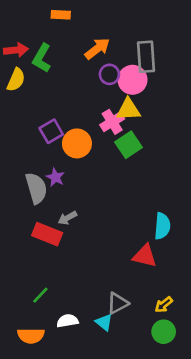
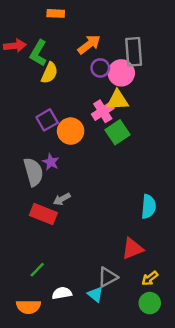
yellow semicircle: (16, 80) -> (50, 73), moved
red triangle: (145, 256) -> (132, 249), moved, turned -35

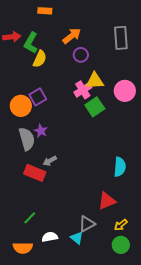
gray rectangle: (134, 52) -> (121, 38), moved
pink circle: (121, 73) -> (125, 91), moved
orange circle: (71, 131) -> (21, 106), moved

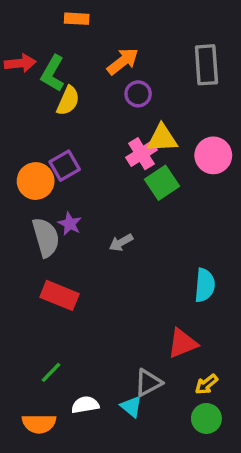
gray arrow: (50, 161) -> (121, 243), moved

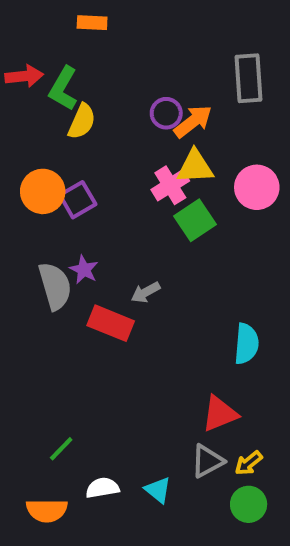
orange arrow: (123, 61) -> (193, 121), moved
orange circle: (36, 181) -> (43, 191), moved
red rectangle: (60, 295) -> (111, 323), moved
gray triangle: (148, 383) -> (207, 461), moved

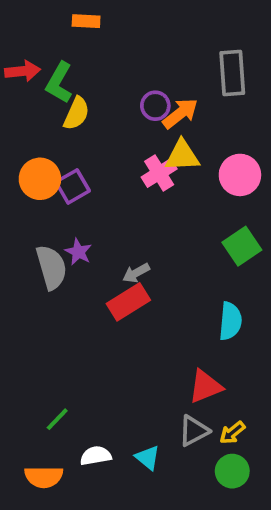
green square: (195, 220) -> (242, 246), moved
red rectangle: (111, 323) -> (128, 302), moved, turned -54

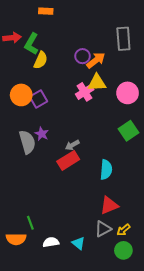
cyan semicircle: (230, 321) -> (106, 170), moved
green line: (57, 419) -> (30, 223), turned -64
orange semicircle: (44, 477) -> (16, 239), moved

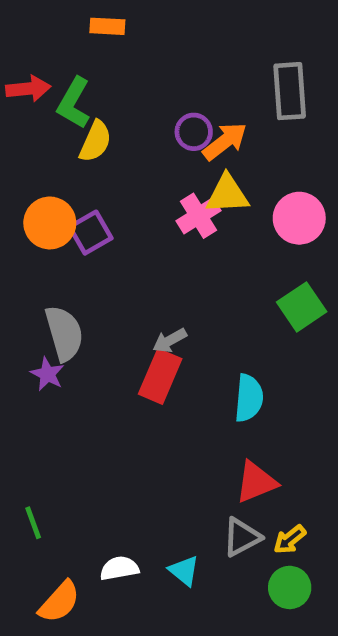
purple star: (42, 134) -> (47, 374), moved
red rectangle: (68, 160) -> (160, 376), turned -35
green line: (30, 223) -> (33, 523), moved
orange semicircle: (16, 239) -> (59, 602), moved, turned -48

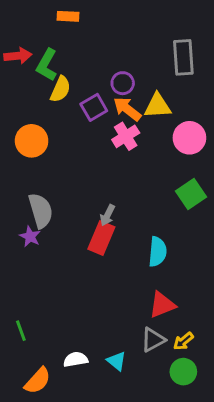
orange arrow: (225, 141) -> (127, 109), moved, turned -104
yellow triangle: (227, 194) -> (158, 106), moved
purple square: (91, 233) -> (94, 107), moved
gray arrow: (170, 340) -> (107, 215), turned -35

